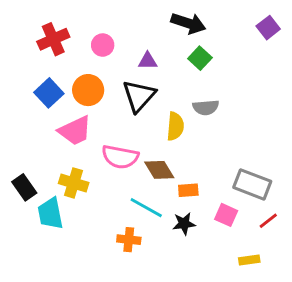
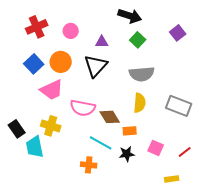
purple square: (268, 28) -> (178, 33), moved
gray semicircle: (206, 107) -> (142, 74), size x1.4
yellow semicircle: (175, 126) -> (140, 103), moved
gray rectangle: (252, 184) -> (179, 106), moved

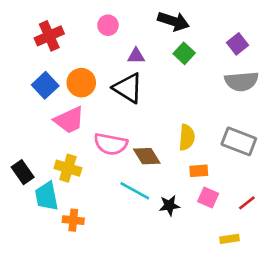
pink circle: (71, 31) -> (108, 25), moved
black triangle: (96, 66) -> (128, 88), turned -40
gray semicircle: (142, 74) -> (242, 81), moved
orange rectangle: (130, 131) -> (199, 171), moved
orange cross: (89, 165) -> (73, 220), moved

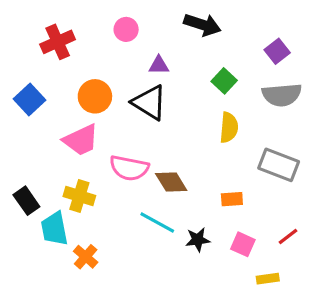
green square: (184, 53) -> (224, 81), moved
blue square: (45, 85) -> (30, 99), moved
yellow semicircle: (187, 137) -> (229, 128), moved
pink square: (208, 197) -> (243, 244), moved
orange cross: (73, 220) -> (86, 257), turned 35

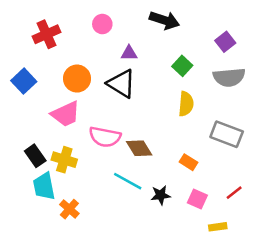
orange rectangle: (232, 199) -> (189, 162), turned 36
black rectangle: (26, 201) -> (35, 156), moved

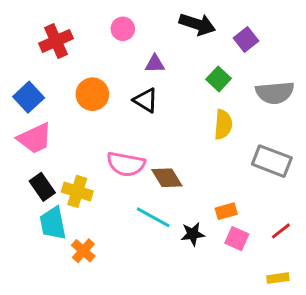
purple square: (225, 42) -> (246, 39), moved
black triangle: (121, 84) -> (146, 100), size x0.7
pink trapezoid: (66, 114) -> (35, 138), moved
orange rectangle: (189, 162) -> (226, 211), moved, turned -48
yellow rectangle: (218, 227) -> (278, 278), moved

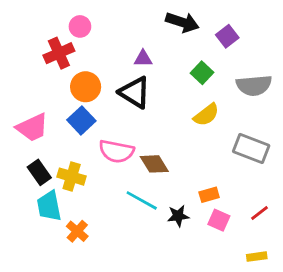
pink circle: (123, 29) -> (80, 26), moved
red cross: (56, 41) -> (59, 53), moved
blue square: (29, 97) -> (81, 120), moved
black triangle: (146, 100) -> (135, 92), size x1.4
yellow semicircle: (223, 125) -> (206, 115), turned 48

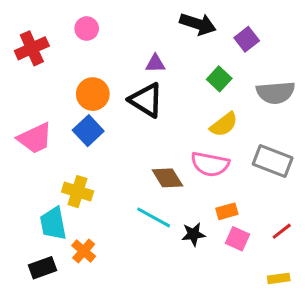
red cross: (59, 53) -> (32, 48), moved
pink semicircle: (116, 151) -> (210, 164), moved
black rectangle: (39, 172) -> (42, 268), moved, turned -75

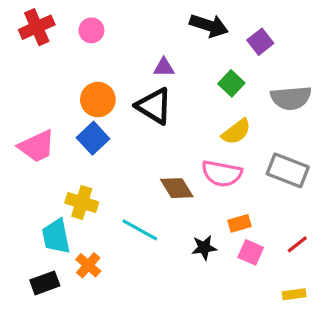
red cross: (32, 48) -> (37, 27), moved
cyan line: (154, 217) -> (140, 230), moved

